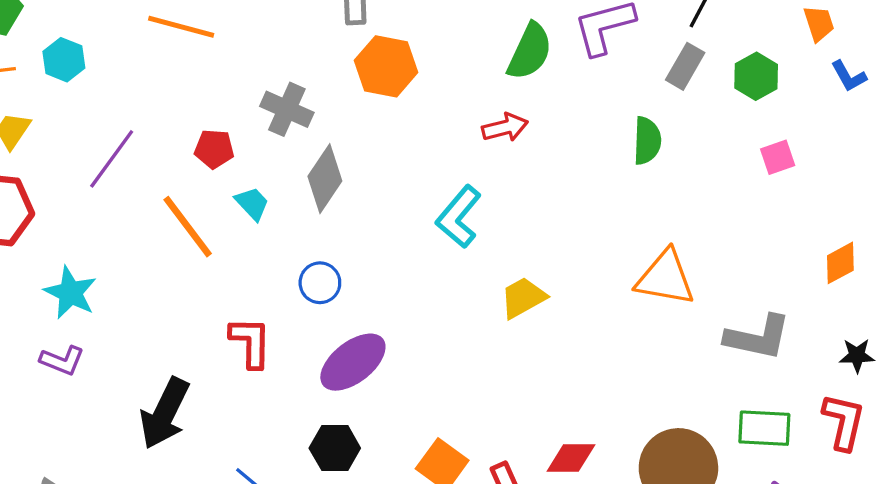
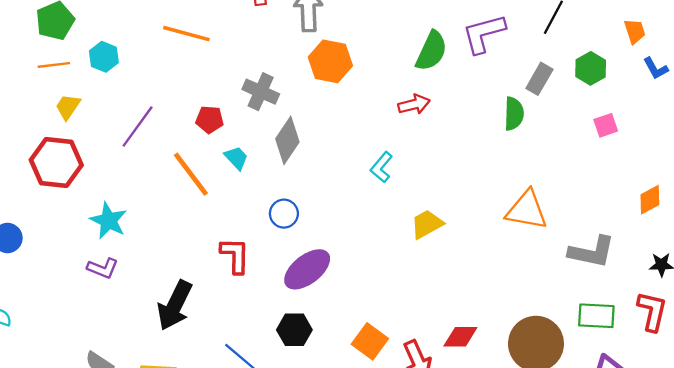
gray rectangle: (685, 66) -> (539, 79), moved
cyan L-shape: (459, 217) -> (381, 167), size x0.7

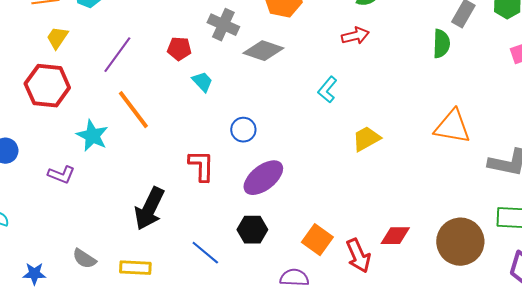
gray diamond: (287, 140) -> (263, 51), moved, turned 75
orange line: (191, 174) -> (133, 110), moved
purple L-shape: (103, 268) -> (61, 175), moved

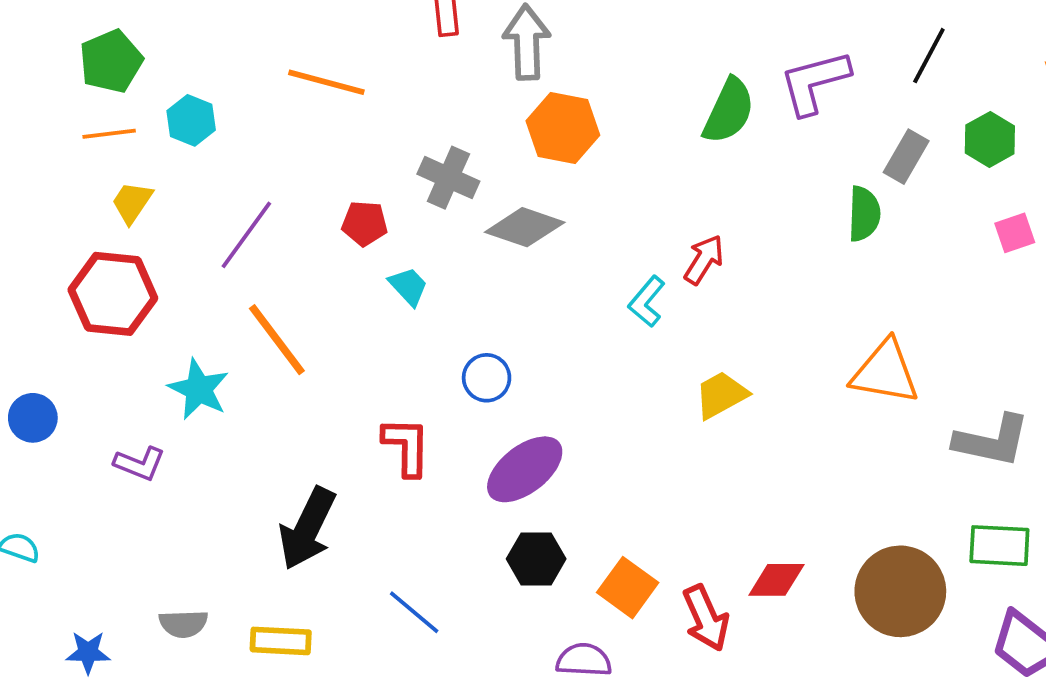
red arrow: (355, 36) -> (704, 260), moved, turned -44
black hexagon: (252, 230) -> (536, 559), moved
gray semicircle: (84, 259) -> (183, 624), turned -35

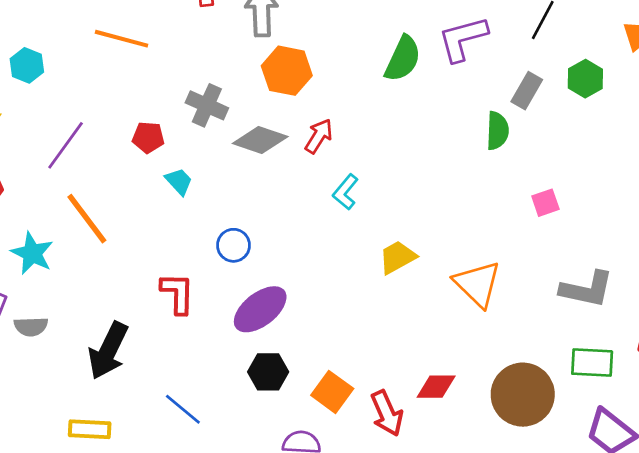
pink square: (1015, 233) -> (545, 203), moved
red arrow: (704, 260) -> (319, 136), moved
orange triangle: (885, 372) -> (477, 284), moved, turned 34
gray semicircle: (183, 624) -> (31, 327), moved

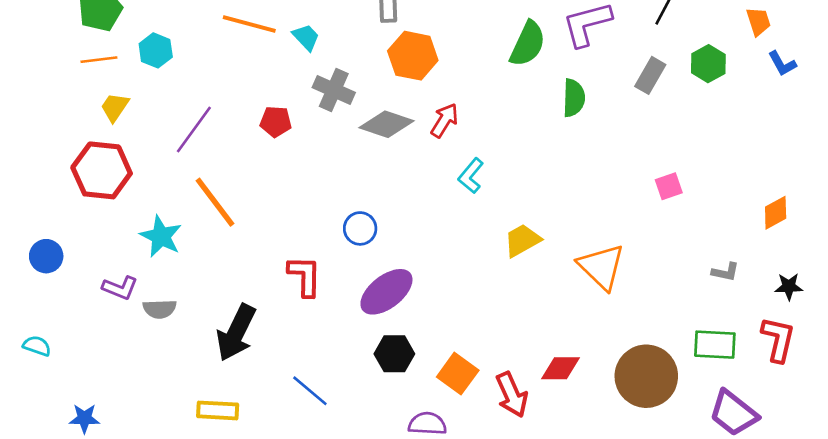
green semicircle: (497, 131) -> (574, 98), moved
cyan trapezoid: (179, 181) -> (306, 37), moved
gray L-shape: (587, 289) -> (725, 272), moved, size x0.5

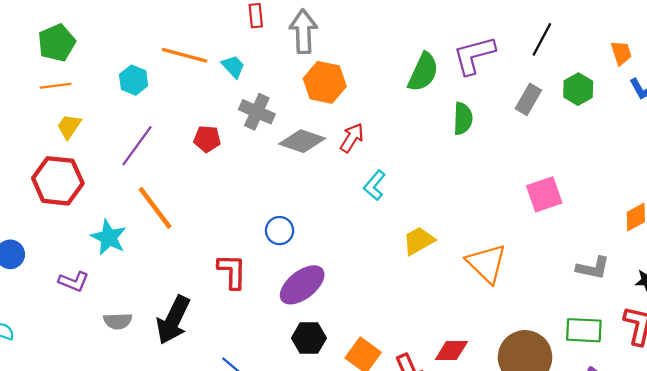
cyan hexagon: (156, 50) -> (134, 80), moved
pink square: (669, 186) -> (544, 194), size x1.5
gray L-shape: (725, 272) -> (593, 268), size x1.4
gray semicircle: (160, 309) -> (118, 321), moved

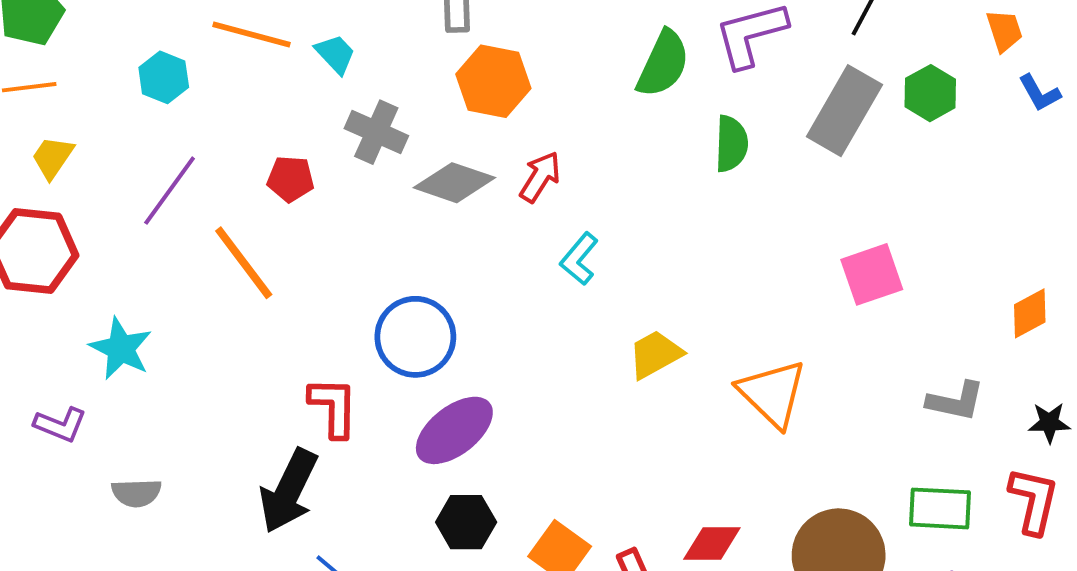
gray rectangle: (528, 99) -> (844, 111), size x1.6
orange line: (155, 208) -> (244, 263), moved
blue circle: (280, 231) -> (415, 337), size x1.6
black arrow: (173, 320) -> (289, 491), moved

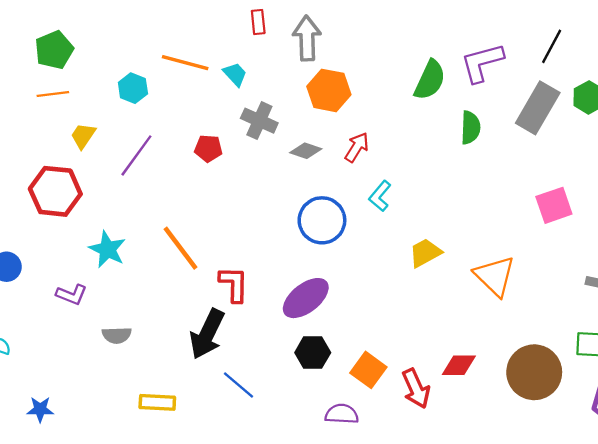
yellow trapezoid: (53, 157) -> (83, 136), moved
gray diamond: (454, 183) -> (306, 151), size x0.7
orange line: (244, 263) -> (181, 248), moved
blue circle: (415, 337) -> (322, 220), moved

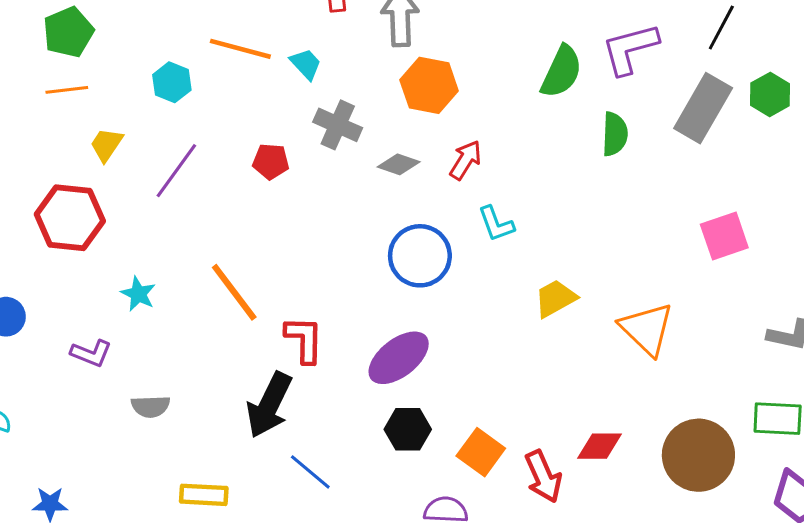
cyan L-shape: (380, 196) -> (496, 224), turned -60
cyan star: (107, 249) -> (138, 294), size x0.7

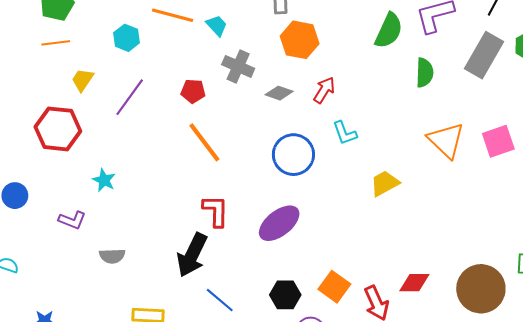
orange line: (234, 292) -> (204, 142), moved
orange triangle: (647, 329) -> (446, 140), moved
black hexagon: (408, 429) -> (285, 295), moved

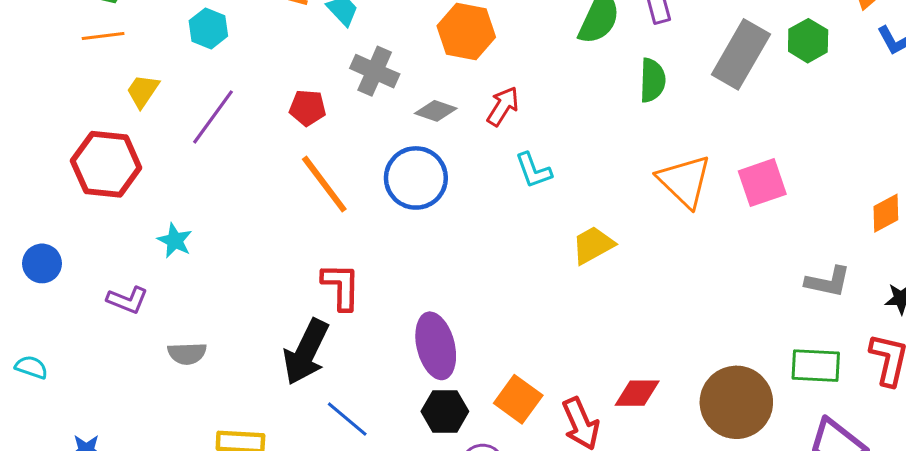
blue circle: (293, 155) -> (416, 178), moved
purple ellipse: (279, 223) -> (436, 346), moved, turned -66

